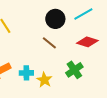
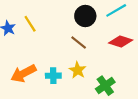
green cross: (74, 70) -> (105, 86), moved
yellow star: (44, 80) -> (78, 70), moved

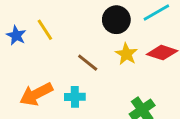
brown line: (79, 43) -> (88, 63), moved
yellow star: (78, 70) -> (126, 54), moved

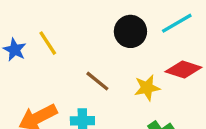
yellow star: (126, 54) -> (147, 88), moved, turned 30

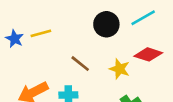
yellow line: (48, 43) -> (41, 33), turned -72
yellow star: (147, 88) -> (120, 69), turned 30

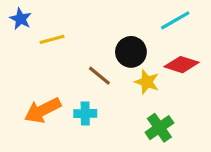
black circle: (106, 24) -> (131, 52), moved
blue star: (15, 39) -> (21, 19), moved

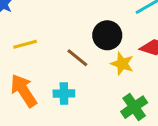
yellow line: (52, 39) -> (25, 44), moved
orange arrow: (43, 110) -> (24, 91), turned 84

